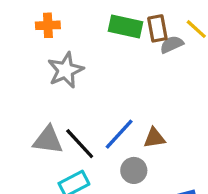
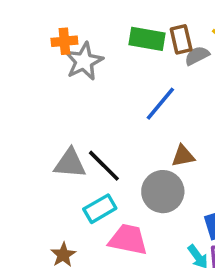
gray star: (66, 70) -> (84, 61), moved
blue line: (119, 134) -> (160, 104), moved
gray circle: (134, 170) -> (163, 192), size x1.5

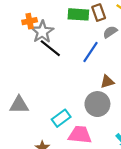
gray semicircle: (197, 56) -> (110, 32), moved
gray triangle: (70, 163) -> (19, 105), moved
black line: (104, 166) -> (50, 48), moved

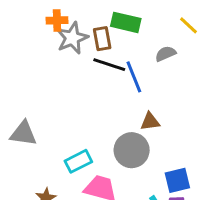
brown rectangle: (99, 13) -> (102, 39), moved
black line: (50, 48) -> (109, 65), moved, turned -30
blue line: (90, 52) -> (134, 77), turned -65

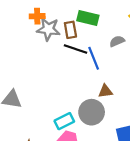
gray star: (72, 38) -> (48, 29), turned 30
cyan rectangle: (78, 161) -> (64, 121), moved

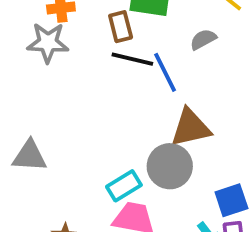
gray star: (48, 29) -> (48, 43), moved
brown triangle: (105, 91) -> (191, 128), size x1.6

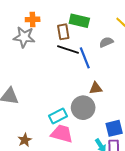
brown triangle: (191, 128) -> (96, 88), size x0.6

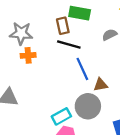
orange cross: (33, 19) -> (28, 55), moved
blue line: (85, 58) -> (82, 69), moved

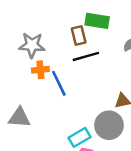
black line: (69, 45) -> (86, 56), turned -30
blue line: (82, 69) -> (59, 83), moved

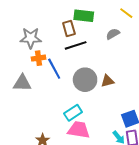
gray triangle: (19, 118) -> (22, 83), moved
gray circle: (109, 125) -> (85, 80), moved

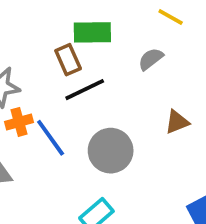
brown triangle: (107, 81) -> (177, 122), moved

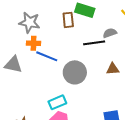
black line: (85, 90) -> (94, 43), moved
blue line: (51, 138) -> (47, 56), turned -50

